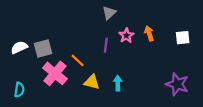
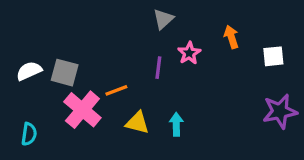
orange arrow: (149, 33) -> (231, 37), moved
gray square: (43, 48) -> (65, 73), turned 30
orange line: (78, 60) -> (116, 90), turned -64
purple star: (177, 84) -> (280, 111), moved, turned -30

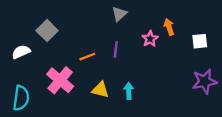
pink star: (189, 53) -> (150, 39), moved
gray square: (65, 73) -> (47, 31), moved, turned 30
orange line: (116, 90) -> (87, 57), moved
cyan semicircle: (29, 134) -> (21, 98), size x1.5

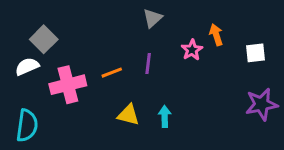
gray square: (47, 31) -> (44, 39), moved
pink cross: (60, 80) -> (68, 85), moved, turned 36

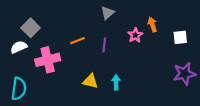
orange line: (112, 73) -> (78, 41), moved

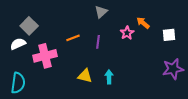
orange arrow: (152, 25) -> (143, 23), turned -32

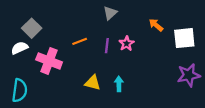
pink star: (127, 33) -> (126, 44), moved
white square: (169, 35) -> (184, 38), size x1.5
pink cross: (45, 56) -> (49, 61), turned 35

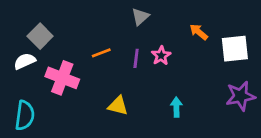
cyan arrow: (119, 84) -> (176, 107), moved

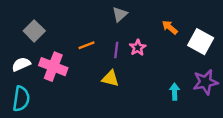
white square: (235, 49) -> (201, 42), turned 35
white semicircle: (25, 61) -> (21, 64), moved
yellow triangle: (118, 106) -> (110, 78), moved
cyan arrow: (176, 107) -> (175, 92), moved

